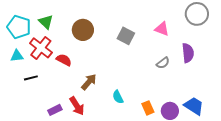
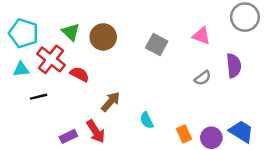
green triangle: (46, 22) -> (71, 32), moved

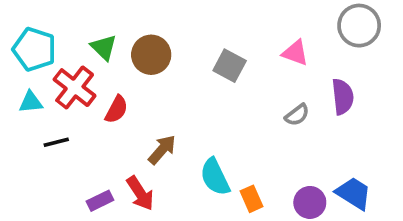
red semicircle: (80, 74) -> (116, 109), turned 90
cyan semicircle: (147, 120) -> (215, 177), size x1.5
orange rectangle: (184, 134) -> (251, 199), moved

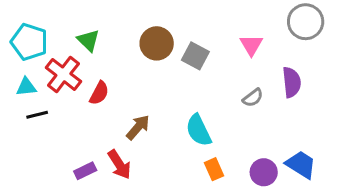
pink triangle: (295, 53) -> (251, 45), turned 40
brown circle: (151, 55) -> (157, 43), moved
black line: (56, 142) -> (37, 115), moved
cyan semicircle: (215, 177) -> (198, 130), moved

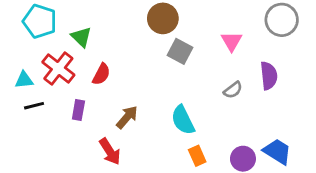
cyan pentagon: (29, 42) -> (40, 21), moved
brown circle: (157, 43) -> (163, 18), moved
red semicircle: (99, 93) -> (101, 74), moved
purple rectangle: (85, 171) -> (78, 110), moved, turned -54

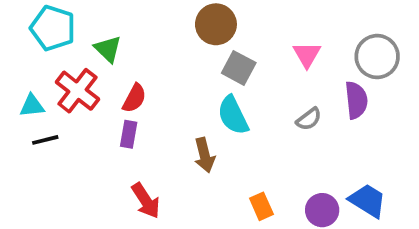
gray circle: (282, 20) -> (377, 57), moved
purple rectangle: (78, 110) -> (129, 134), moved
brown arrow: (127, 117) -> (205, 155), moved, turned 125
cyan semicircle: (183, 120) -> (233, 115), moved

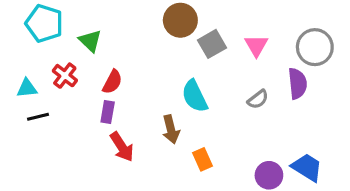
gray square: (239, 68) -> (212, 44), moved, turned 32
red cross: (78, 91) -> (65, 76), size x0.7
red arrow: (146, 201) -> (122, 147), moved
orange rectangle: (261, 206) -> (203, 159), moved

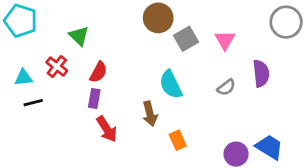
cyan pentagon: (44, 23) -> (21, 21), moved
gray circle: (315, 47) -> (286, 22), moved

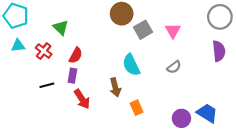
purple semicircle: (261, 73) -> (219, 51), moved
cyan triangle: (23, 78) -> (18, 46), moved
black line: (33, 103) -> (47, 85), moved

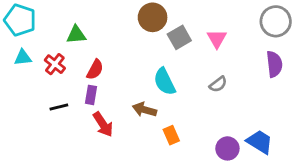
green triangle: (61, 28) -> (76, 35), turned -49
brown arrow: (115, 87) -> (145, 110), turned 120

